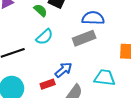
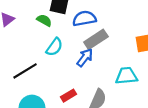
blue semicircle: (93, 18) -> (84, 19), moved
blue arrow: (63, 70) -> (85, 58), moved

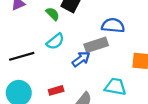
blue semicircle: (84, 19) -> (113, 25), moved

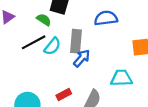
gray rectangle: (96, 45) -> (76, 41), moved, turned -55
black line: (22, 56) -> (34, 42), moved

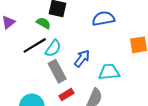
gray rectangle: (76, 41) -> (57, 71), moved, turned -30
cyan trapezoid: (121, 78) -> (109, 72), moved

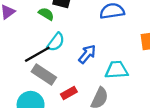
black line: (35, 45) -> (37, 54), moved
gray rectangle: (57, 71) -> (44, 74), moved, turned -30

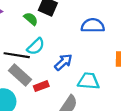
black line: (37, 54) -> (17, 55), turned 30
red rectangle: (69, 93) -> (41, 86), moved

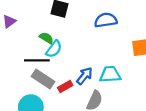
green semicircle: (31, 19) -> (46, 38), moved
blue arrow: (63, 62) -> (85, 76), moved

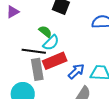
gray rectangle: (43, 79) -> (37, 69), turned 40
red rectangle: (65, 86) -> (55, 61), moved, size x1.6

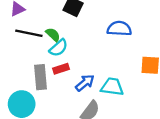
black line: (34, 51) -> (29, 33), moved
red rectangle: (55, 61) -> (61, 69), size x0.6

